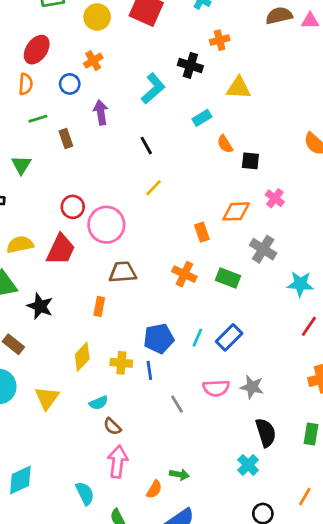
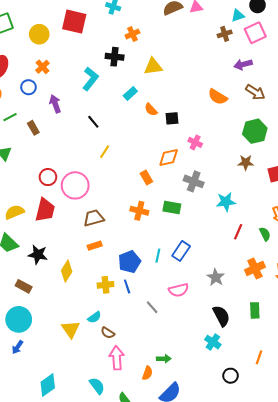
orange rectangle: (99, 306) -> (95, 246), moved, turned 72
yellow diamond: (82, 357) -> (67, 271), moved
gray star: (252, 387) -> (216, 277), moved, turned 30
yellow triangle: (47, 398) -> (71, 329), moved

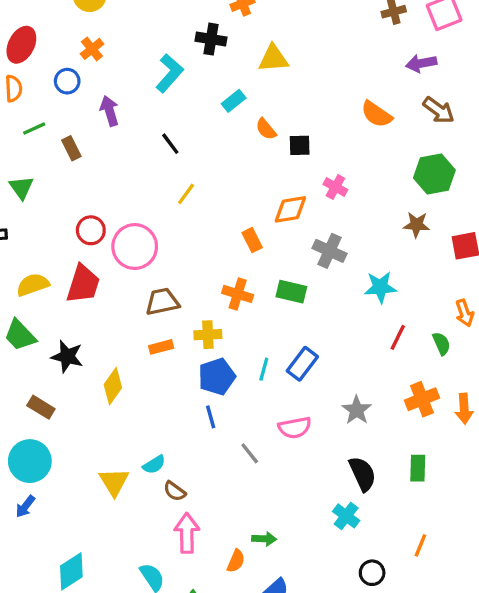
yellow cross: (105, 285) -> (208, 335), moved

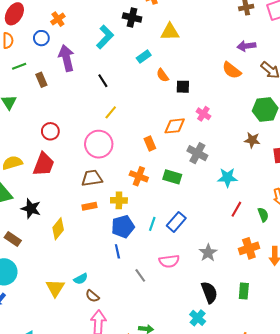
purple arrow: (421, 63) -> (246, 46), moved
purple arrow: (110, 111) -> (66, 58), size x1.4
pink circle: (135, 247) -> (99, 144), moved

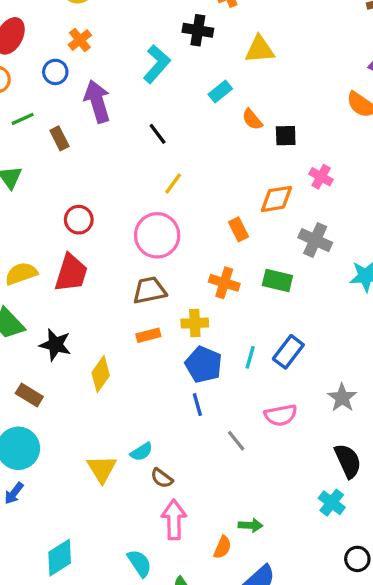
blue pentagon: (123, 227) -> (204, 365), turned -30

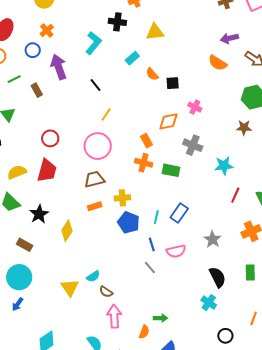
orange cross: (224, 283) -> (144, 163), moved
black star: (55, 345) -> (39, 214), turned 30
blue line: (197, 405) -> (152, 244), moved

